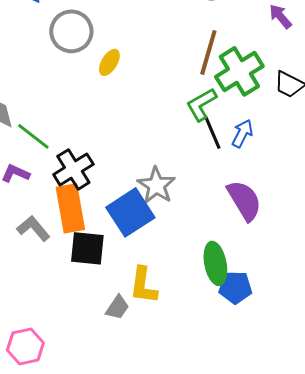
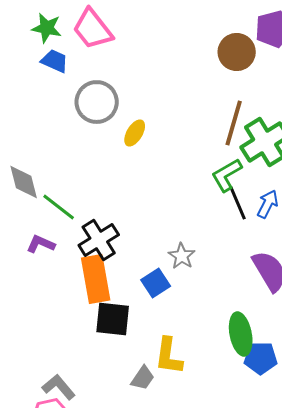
gray star: (156, 185) -> (182, 256), size x0.7
blue square: (130, 212) -> (156, 283), size x0.6
gray L-shape: (33, 228) -> (59, 387), moved

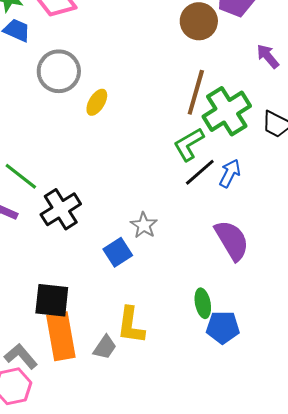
black line: (238, 203) -> (200, 172), turned 72
orange rectangle: (96, 279) -> (61, 336), moved
black square: (113, 319) -> (52, 300), moved
green ellipse: (241, 334) -> (203, 303), size x0.7

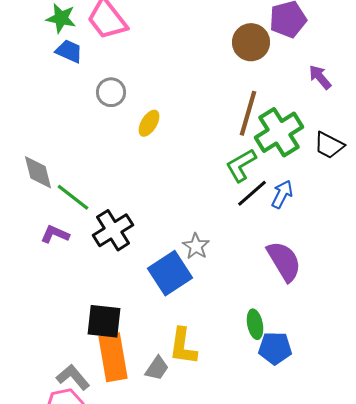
gray circle: (59, 71) -> (111, 92), size x0.7
blue square: (118, 252) -> (170, 273), size x1.5

